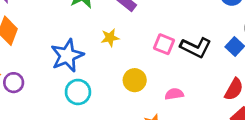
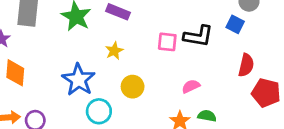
yellow circle: (135, 80) -> (133, 87), moved

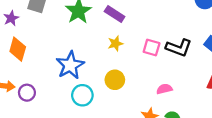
yellow star: (114, 51) -> (115, 44), moved

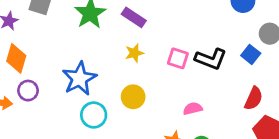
purple circle: (27, 93) -> (28, 91), moved

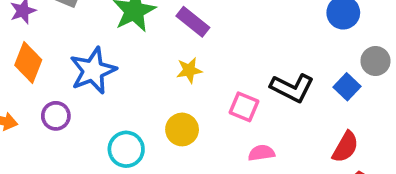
pink square: (178, 58) -> (244, 107), moved
blue star: (79, 79) -> (93, 71), moved
purple circle: (28, 91) -> (56, 116), moved

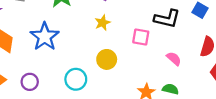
purple circle: (56, 116) -> (30, 82), moved
pink semicircle: (261, 153) -> (174, 59), moved, turned 63

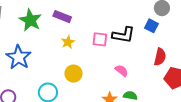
pink square: (141, 37) -> (100, 39), moved
pink semicircle: (174, 59) -> (122, 71), moved

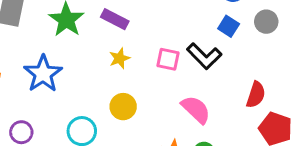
blue square: (151, 26) -> (229, 26), moved
black L-shape: (123, 35) -> (204, 56), turned 30
pink semicircle: (122, 71) -> (196, 109), size x1.5

